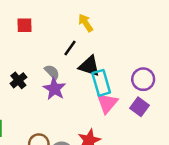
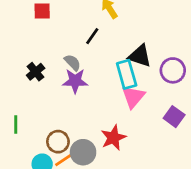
black triangle: (89, 66) -> (140, 56), moved
purple star: (54, 89) -> (75, 81), turned -30
purple square: (140, 107) -> (174, 117), moved

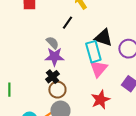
black cross: (36, 72) -> (52, 77), moved
red star: (113, 138) -> (100, 100), moved
brown circle: (58, 142) -> (57, 90), moved

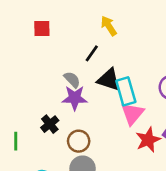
black triangle: (103, 38) -> (109, 80), moved
black cross: (52, 77) -> (50, 124), moved
red star: (100, 100) -> (148, 140), moved

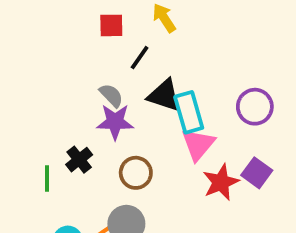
red square: (42, 29) -> (111, 25), moved
green line: (16, 141) -> (47, 178), moved
brown circle: (79, 141) -> (136, 173), moved

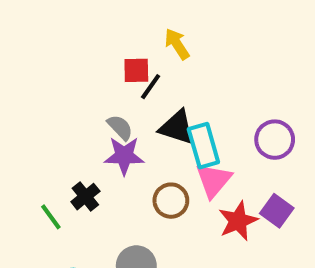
red square: (111, 25) -> (136, 70), moved
brown circle: (136, 173) -> (171, 201), moved
green line: (47, 178) -> (51, 217), turned -36

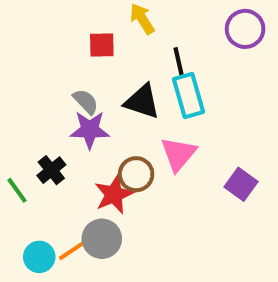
black line: (151, 87) -> (178, 61), moved, turned -48
purple circle: (275, 140) -> (245, 29), moved
cyan rectangle: (203, 146) -> (189, 95), moved
red star: (238, 221) -> (114, 194), moved

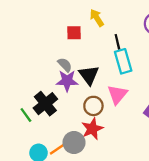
black triangle: (142, 102) -> (89, 75), moved, turned 35
black cross: (51, 170) -> (45, 104), size x1.5
red star: (114, 194) -> (92, 129), moved

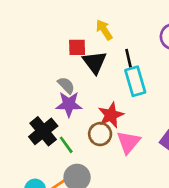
black triangle: (89, 75) -> (95, 62), moved
pink triangle: (117, 94) -> (128, 142), moved
green line: (26, 115) -> (66, 145), moved
red star: (92, 129) -> (111, 115), moved

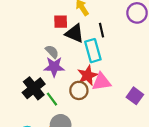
black triangle: (95, 62) -> (75, 33), turned -30
cyan rectangle: (135, 81) -> (93, 51), moved
pink triangle: (128, 142) -> (101, 82), moved, turned 42

